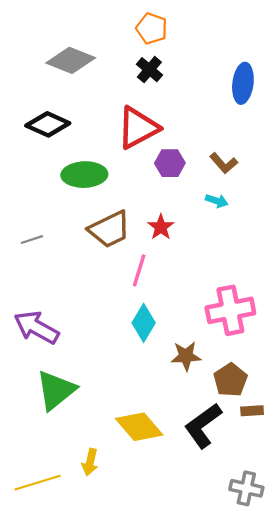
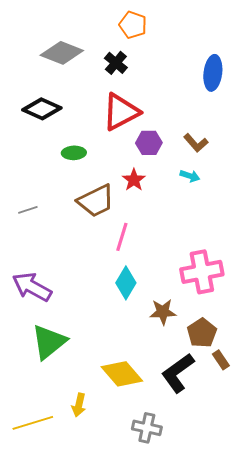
black cross: (149, 70) -> (116, 63), moved
green ellipse: (84, 175) -> (74, 153), size x0.6
red star: (161, 227) -> (134, 180), moved
brown rectangle: (252, 411) -> (221, 360), turned 60
gray cross: (246, 488) -> (147, 428), moved

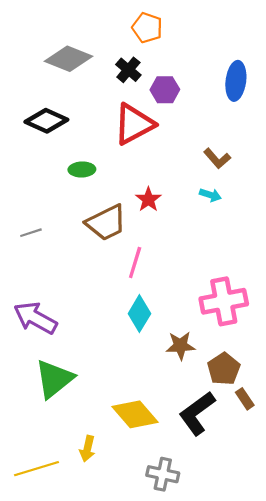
purple hexagon: (149, 143) -> (165, 90), moved

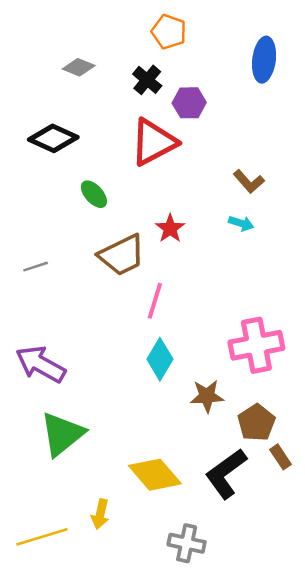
gray diamond: (69, 59) -> (79, 67), size x0.6
blue ellipse: (236, 81) -> (264, 60), moved
green ellipse: (82, 169) -> (94, 194), turned 50

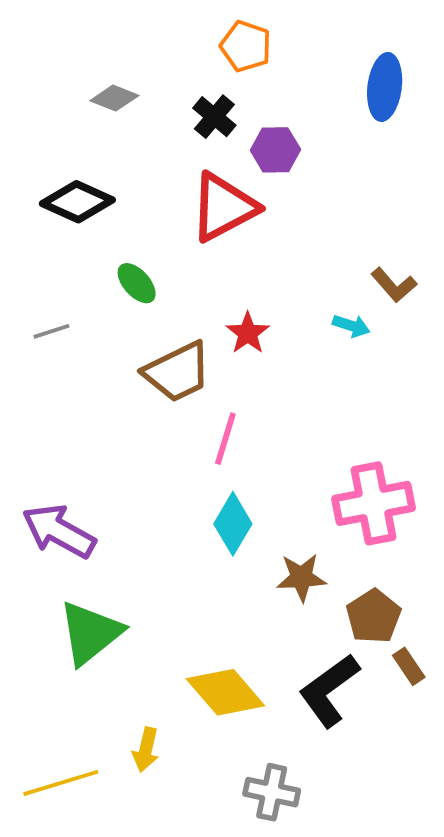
brown L-shape: (249, 181) -> (394, 285), moved
gray line: (36, 267) -> (51, 331), moved

